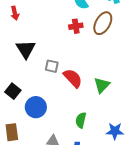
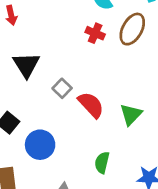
red cross: (76, 26) -> (95, 33), turned 32
gray square: (52, 66) -> (62, 88), turned 32

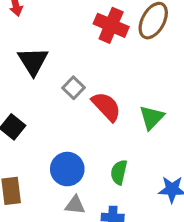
red cross: (95, 33) -> (111, 25), size x1.5
blue circle: (40, 145) -> (67, 169), moved

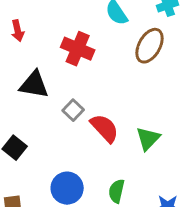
red cross: (111, 25) -> (78, 49), moved
black triangle: (33, 61) -> (34, 85), turned -48

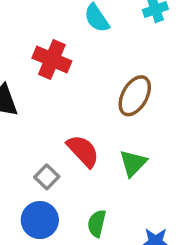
brown ellipse: (150, 46) -> (135, 96), moved
gray square: (73, 110) -> (47, 177), moved

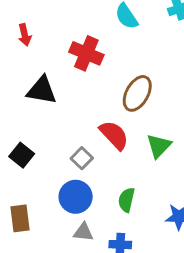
brown ellipse: (135, 96) -> (137, 93), moved

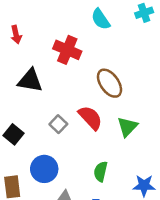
brown ellipse: (137, 93) -> (109, 83), turned -64
gray square: (82, 158) -> (58, 124), moved
blue circle: (76, 197) -> (44, 169), moved

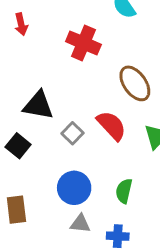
black triangle: (30, 81) -> (38, 105), moved
blue circle: (44, 169) -> (74, 188), moved

